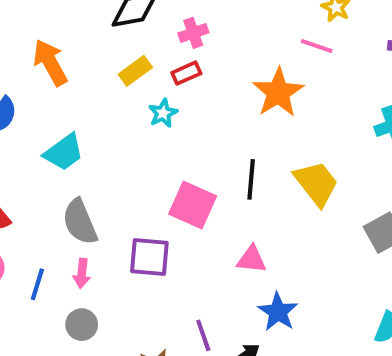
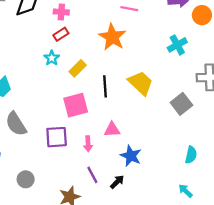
pink cross: (193, 33) -> (61, 12), turned 32
yellow rectangle: (135, 71) -> (78, 68), moved
pink square: (193, 205) -> (76, 105), turned -30
pink arrow: (82, 273) -> (88, 144), moved

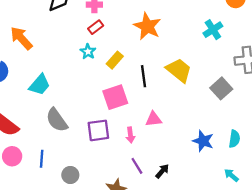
blue star: (131, 156) -> (203, 141), moved

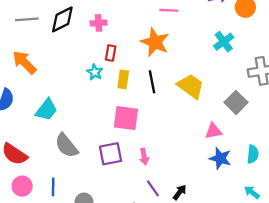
red rectangle: (96, 27) -> (111, 53), moved, turned -40
yellow rectangle: (115, 60) -> (123, 79), turned -30
black line: (143, 76) -> (152, 82), moved
pink square: (115, 97) -> (126, 118), turned 30
pink triangle: (154, 119) -> (213, 131), moved

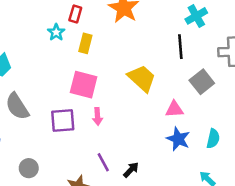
black line: (152, 82) -> (180, 47), moved
yellow trapezoid: (191, 86) -> (142, 78), moved
pink arrow: (144, 157) -> (97, 116), moved

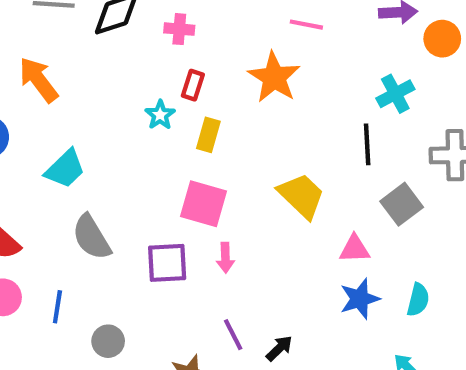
blue star: (178, 139) -> (360, 299), turned 30

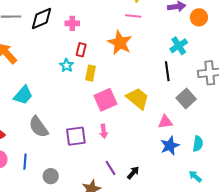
pink square: (203, 204) -> (105, 100), moved, turned -35

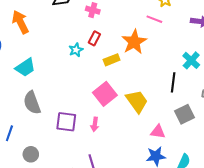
cyan cross: (179, 46) -> (191, 60), turned -30
yellow rectangle: (91, 73) -> (112, 60), moved, turned 42
pink square: (105, 100) -> (105, 94), turned -30

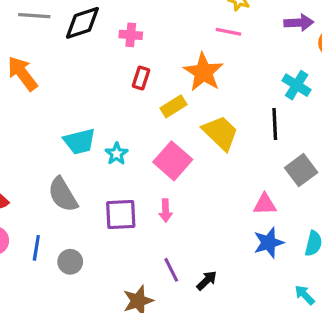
cyan star: (76, 50) -> (117, 154), moved
cyan trapezoid: (25, 67) -> (80, 141), moved, turned 30
yellow trapezoid: (137, 101) -> (220, 133), moved
gray circle: (31, 154) -> (70, 262), moved

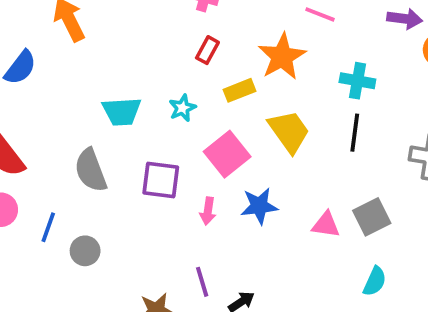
cyan cross: (297, 85) -> (357, 81), moved, turned -32
cyan star: (117, 154) -> (182, 108), moved
gray square: (301, 170) -> (372, 217), moved
purple square: (121, 215) -> (161, 180), moved
blue star: (269, 243) -> (259, 206), moved

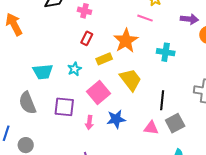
black line: (355, 133) -> (162, 100), moved

